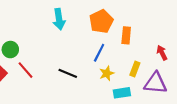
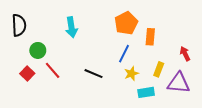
cyan arrow: (59, 19) -> (71, 27), moved

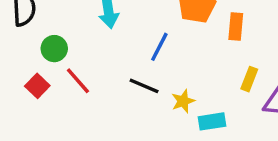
blue line: (124, 54) -> (159, 47), moved
yellow star: (131, 74) -> (183, 101), moved
cyan rectangle: (146, 92) -> (212, 121), moved

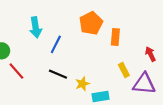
blue line: (159, 47) -> (56, 44), moved
yellow rectangle: (249, 79) -> (124, 70), turned -48

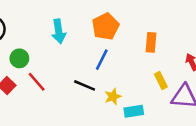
orange pentagon: (91, 23) -> (105, 26), moved
blue line: (56, 44) -> (102, 60), moved

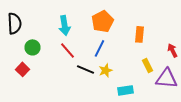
red line: (37, 82) -> (68, 50), moved
yellow star: (113, 97) -> (106, 70), moved

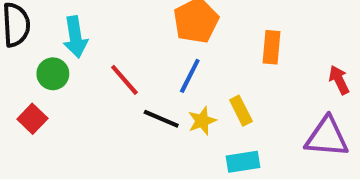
cyan arrow: (64, 25) -> (75, 37), moved
yellow rectangle: (148, 65) -> (241, 111), moved

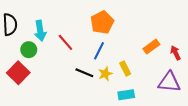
orange rectangle: (272, 47) -> (151, 47), moved, turned 49
red line: (124, 80) -> (65, 42), moved
red square: (32, 119) -> (18, 73), size x1.5

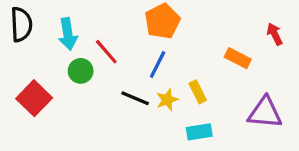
orange rectangle: (151, 47) -> (238, 58), turned 63
green circle: (29, 50) -> (81, 71), moved
red arrow: (176, 53) -> (275, 34), moved

